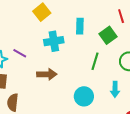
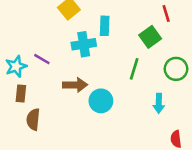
cyan rectangle: (80, 26) -> (105, 26), moved
cyan circle: (84, 96) -> (101, 101), moved

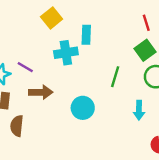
green square: (150, 37) -> (145, 50), moved
brown arrow: (75, 85) -> (41, 92), moved

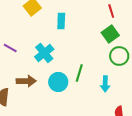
cyan cross: (66, 53) -> (44, 53), moved, turned -30
green line: (115, 77) -> (79, 73), moved
brown arrow: (41, 92) -> (26, 81), moved

